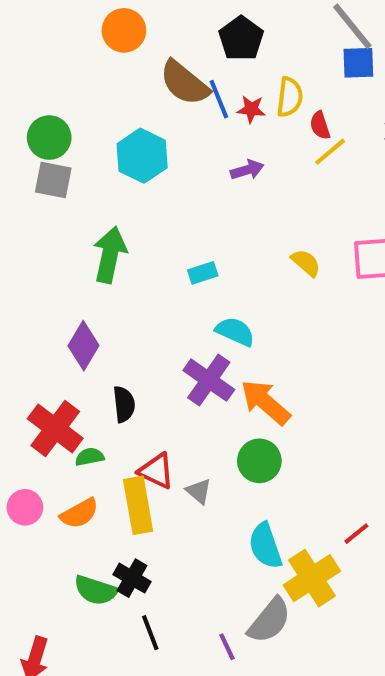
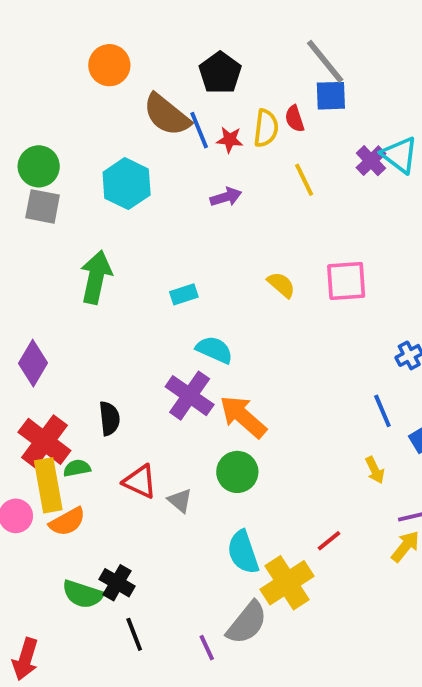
red semicircle: (320, 125) -> (295, 119), moved
yellow line: (330, 152) -> (304, 180), turned -76
purple diamond: (84, 346) -> (33, 363), moved
yellow rectangle: (138, 505) -> (48, 485), moved

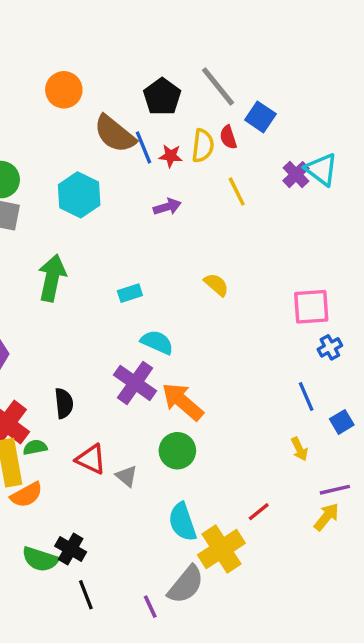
gray line: (325, 61) -> (218, 86), moved
blue square: (331, 96) -> (260, 117), turned 36
pink square: (346, 281) -> (311, 307), moved

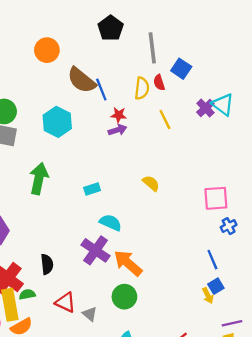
gray line: (218, 86) -> (152, 48), turned 32
black pentagon: (162, 97) -> (111, 28), moved
red star: (171, 156) -> (119, 115), moved
blue square: (342, 422) -> (216, 286), moved

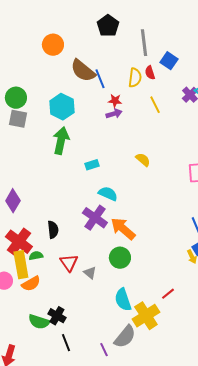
green arrow: (39, 179) -> (61, 141), moved
red triangle: (65, 302) -> (69, 263), turned 30

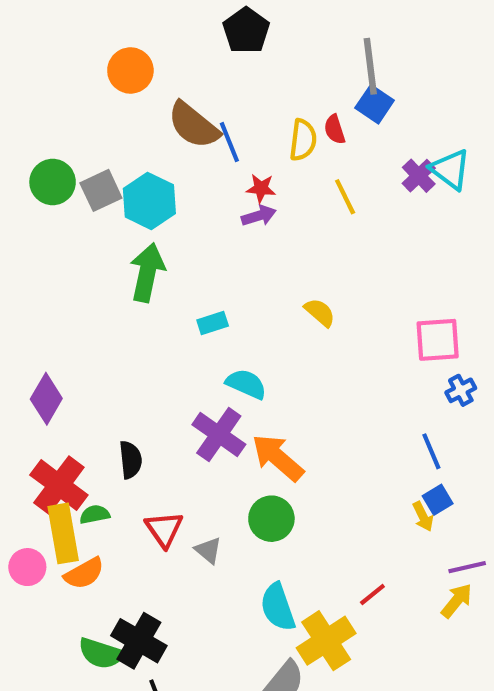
gray line: (144, 43) -> (370, 66), moved
gray square: (18, 119) -> (101, 190), moved, turned -36
black cross: (57, 316) -> (139, 641), size x1.4

